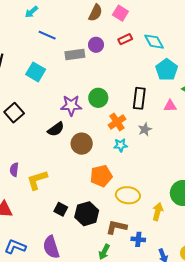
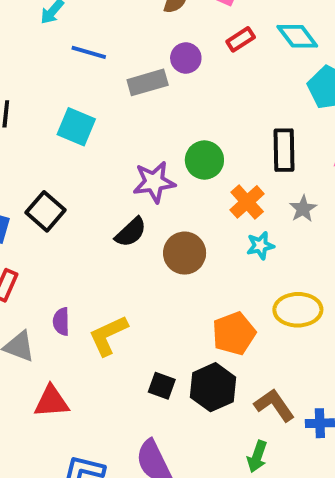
orange pentagon: (101, 176) -> (234, 333), moved
yellow ellipse: (128, 195) -> (298, 310), moved
brown L-shape: (116, 227) -> (274, 405), turned 50

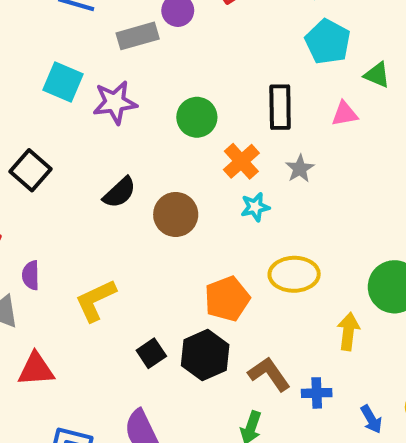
purple star: (154, 182) -> (115, 102), moved
purple semicircle: (61, 322) -> (31, 275), moved
black square: (162, 386) -> (151, 353), turned 36

